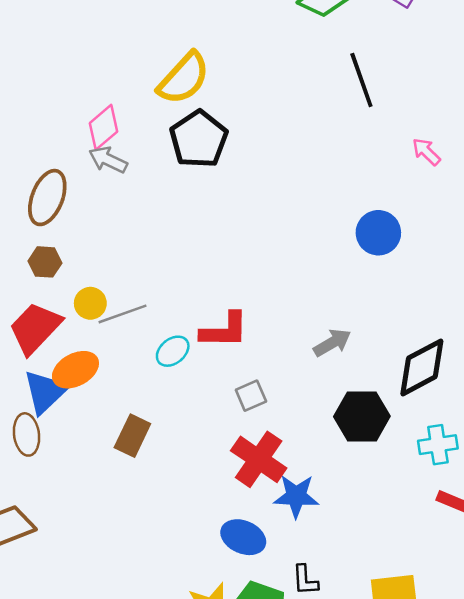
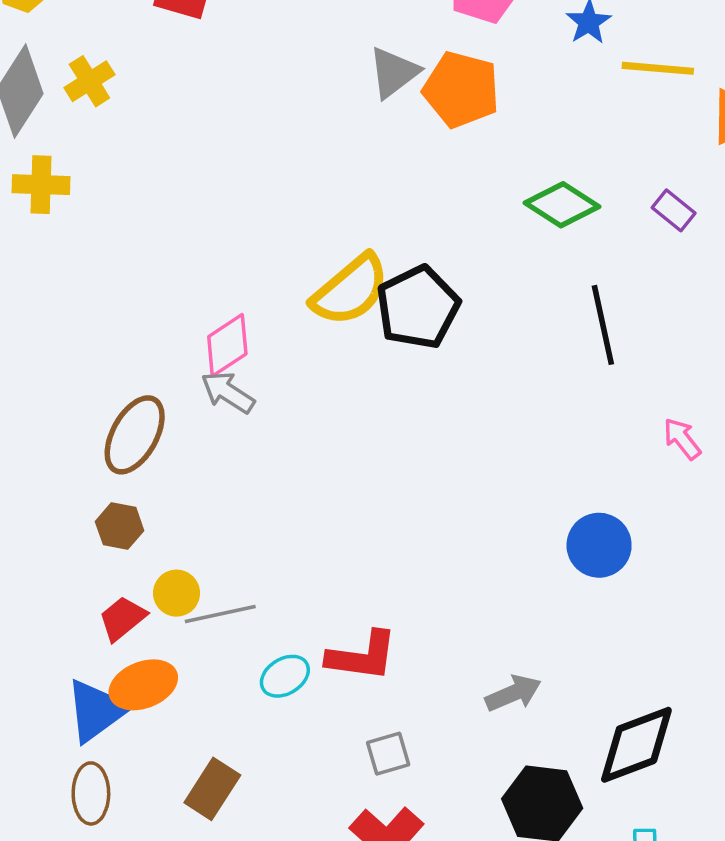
black pentagon: (199, 139) -> (418, 307), moved
red trapezoid: (35, 328) -> (122, 618), moved, size x0.6
brown ellipse: (27, 434) -> (91, 793), moved

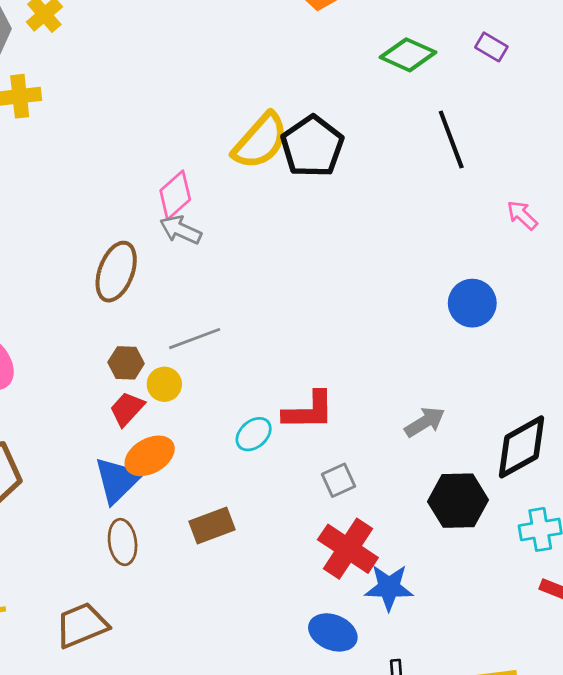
brown hexagon: (120, 526) -> (126, 363), moved
gray line: (220, 614) -> (195, 339), moved
brown rectangle: (212, 789) -> (212, 525), turned 45

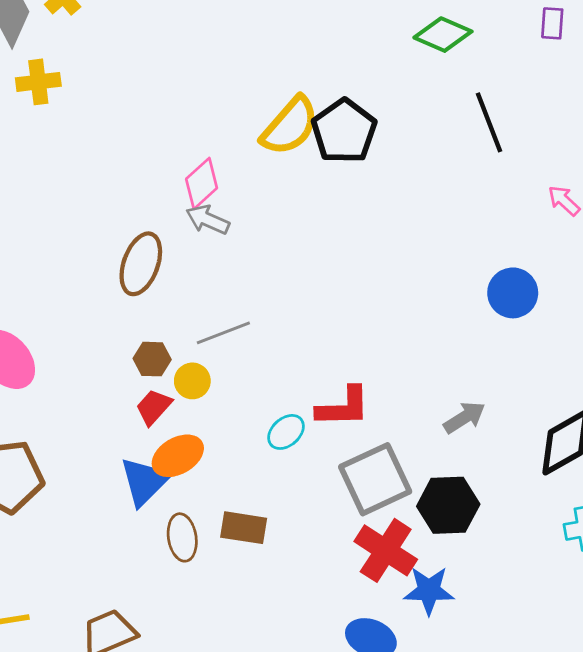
purple rectangle: (491, 47) -> (552, 23), moved, turned 64
gray square: (339, 480) -> (375, 479), size x2.0
black hexagon: (458, 501) -> (448, 505), moved
brown rectangle: (212, 525) -> (244, 528), turned 30
brown ellipse: (123, 542) -> (182, 537), moved

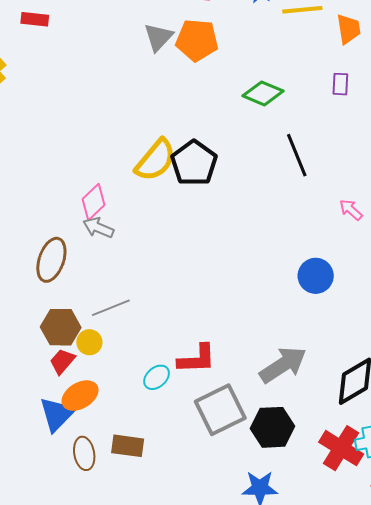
brown hexagon: (152, 359) -> (61, 327), size x1.5
gray arrow: (464, 417) -> (283, 365), size x1.6
red cross: (386, 550) -> (341, 448), moved

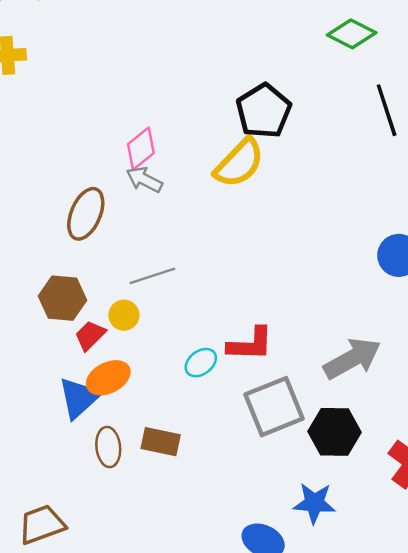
yellow semicircle: (155, 160) -> (239, 163), moved
brown hexagon: (61, 327) -> (62, 298), moved

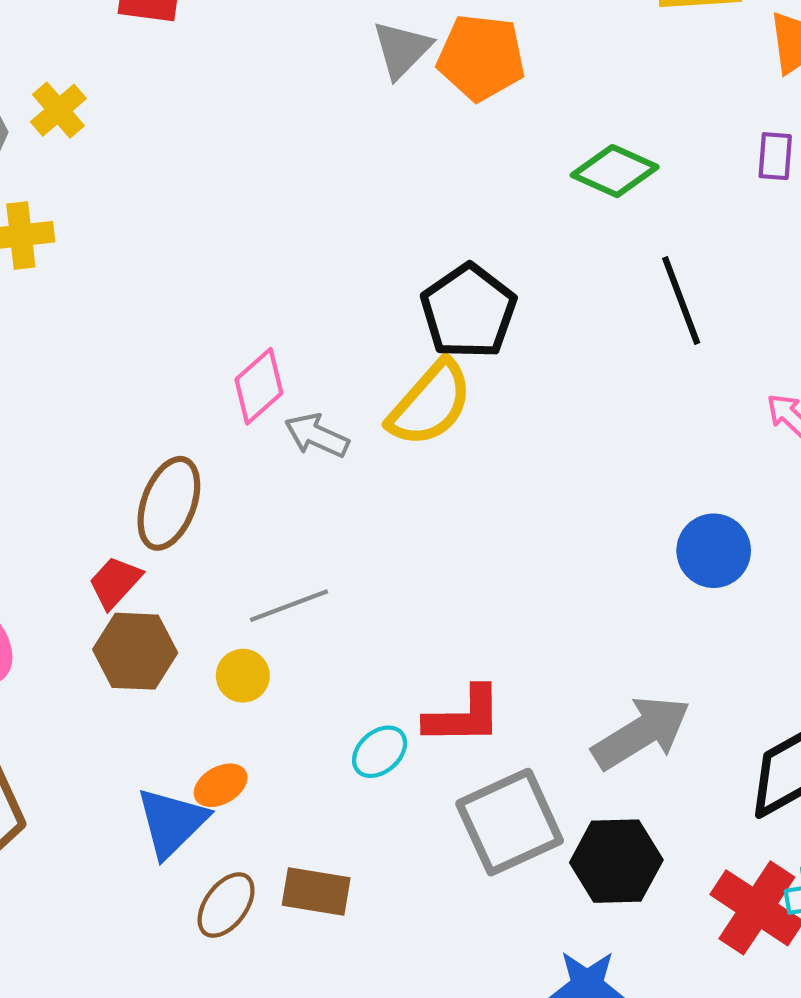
gray arrow: (144, 180) -> (317, 435), moved
red trapezoid: (90, 335) -> (115, 582), moved
orange ellipse: (108, 378) -> (221, 785), size x0.7
brown ellipse: (108, 447) -> (226, 905), turned 45

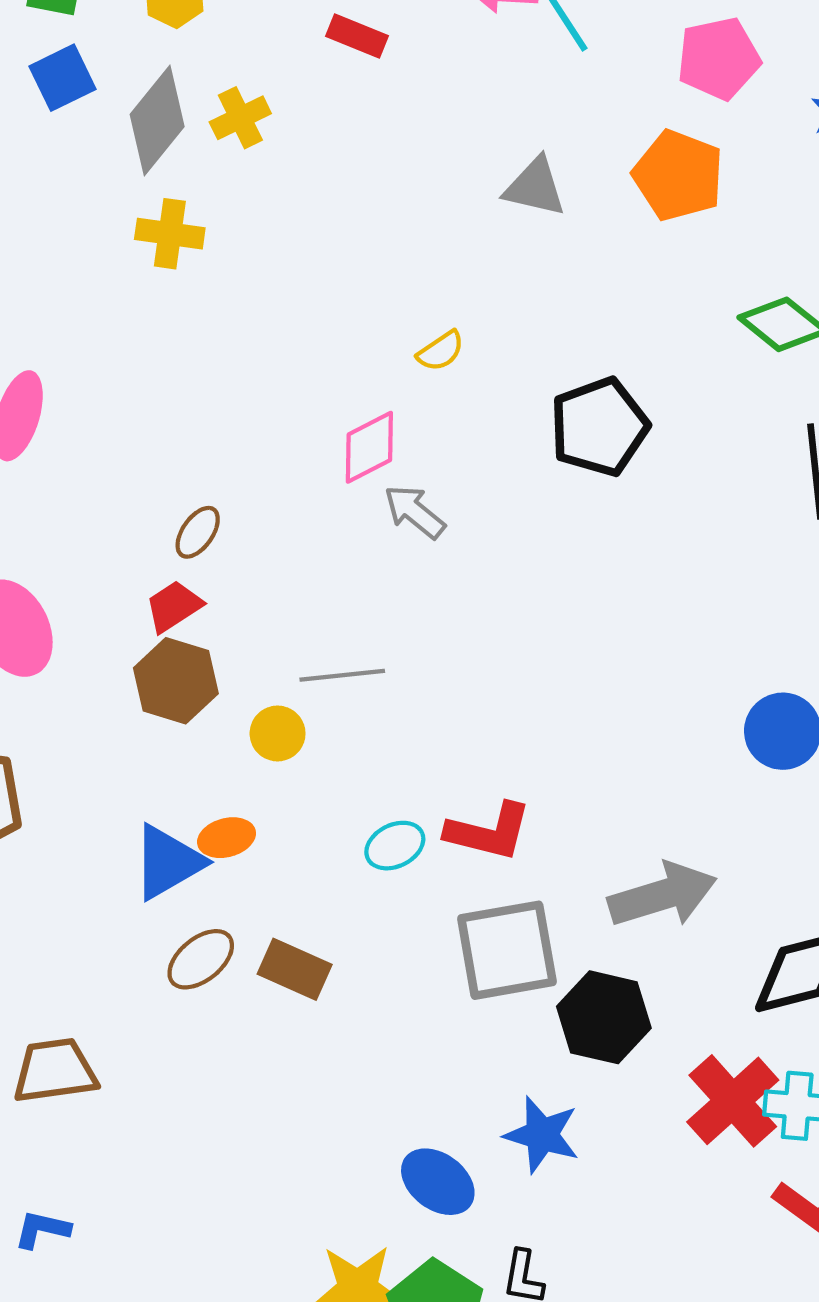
gray triangle: (402, 49) -> (535, 187), moved, turned 44
yellow semicircle: (430, 404) -> (441, 351), moved, size x0.5
brown ellipse: (169, 503) -> (198, 532), moved, size x0.6

